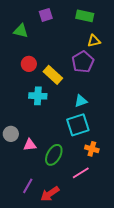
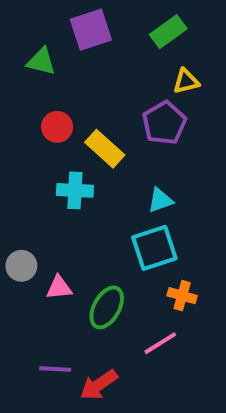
purple square: (46, 15) -> (91, 30), size x1.5
green rectangle: (85, 16) -> (168, 32), turned -48
purple line: (28, 186) -> (55, 369), turned 63

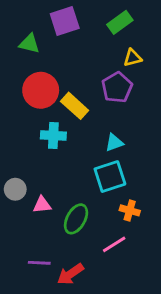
red circle: (57, 127) -> (41, 90), size x1.6

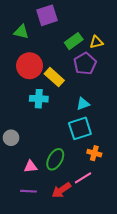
green rectangle: (120, 22) -> (74, 41), moved
pink triangle: (42, 205) -> (31, 167), moved
red arrow: (70, 274) -> (61, 190), moved

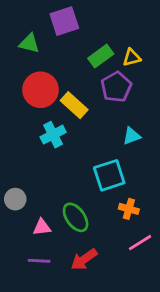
cyan cross: (39, 99) -> (53, 135), turned -30
cyan triangle: (83, 104) -> (132, 136), moved
gray circle: (11, 138) -> (15, 199), moved
green ellipse: (55, 159) -> (76, 217), turned -65
pink line: (83, 178) -> (140, 243), moved

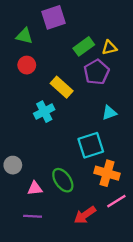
red circle: (40, 90) -> (27, 65), moved, size x0.6
orange cross: (129, 209) -> (107, 173), size x1.5
red arrow: (84, 259) -> (85, 215), moved

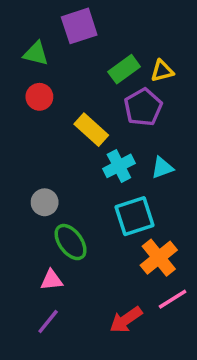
cyan cross: (44, 112) -> (119, 166), moved
gray circle: (13, 165) -> (45, 202), moved
orange cross: (107, 173) -> (159, 258), turned 35
green ellipse: (63, 180) -> (71, 242), moved
purple line: (33, 216) -> (48, 322), turned -54

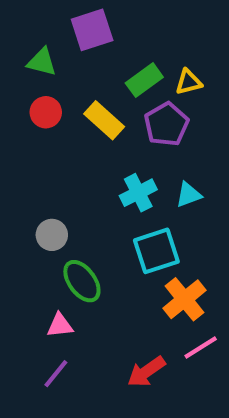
yellow rectangle: (91, 130) -> (104, 120), moved

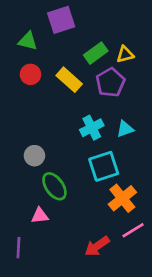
purple line: (56, 374) -> (18, 248), moved, turned -36

